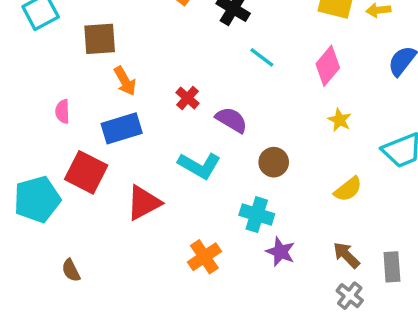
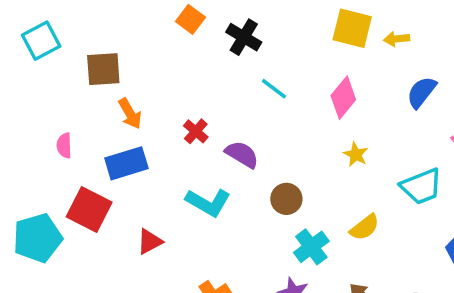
red triangle: (144, 203) -> (150, 242), size x0.7
cyan cross: (257, 215) -> (311, 247), moved, turned 36

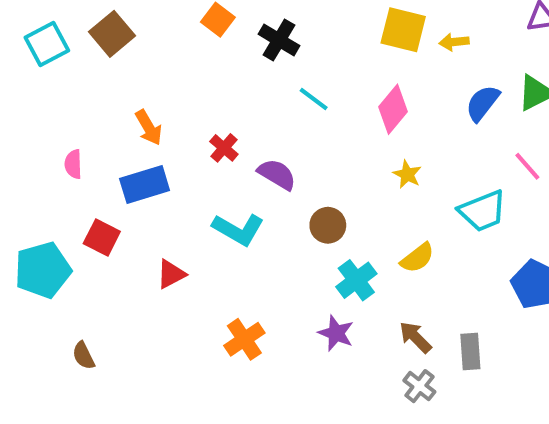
brown square: (103, 69) -> (112, 34), moved, turned -36
red square: (89, 210) -> (102, 237), size x0.7

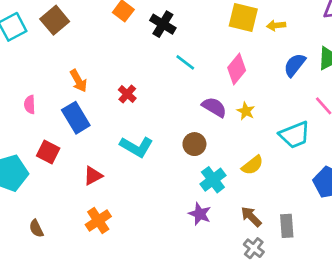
purple semicircle: (277, 174) -> (214, 107), moved
blue rectangle: (145, 185) -> (76, 118), turned 76
orange cross: (244, 339) -> (98, 221), moved

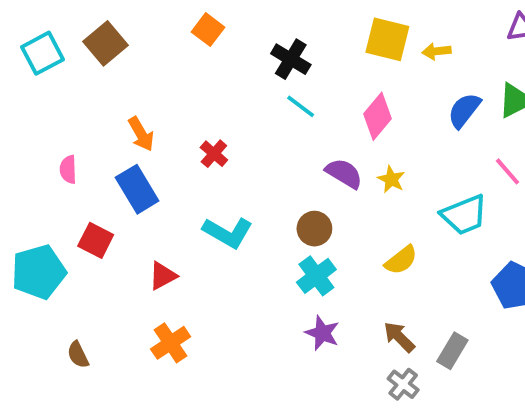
black cross: (163, 24) -> (291, 59), moved
cyan cross: (213, 180) -> (316, 276), moved
gray rectangle: (287, 226) -> (452, 351), turned 35

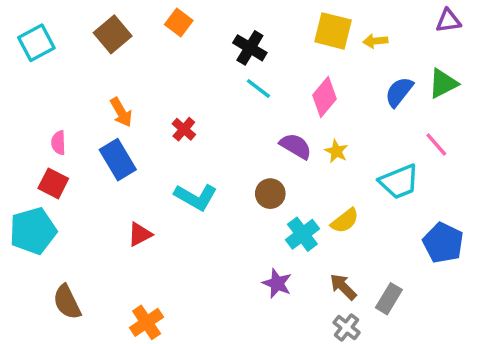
brown square: (106, 43) -> (113, 34), moved
red square: (96, 240) -> (53, 183), moved
cyan cross: (316, 276) -> (302, 234), moved
orange cross: (171, 343) -> (147, 322), moved
brown semicircle: (78, 355) -> (67, 302), size x1.5

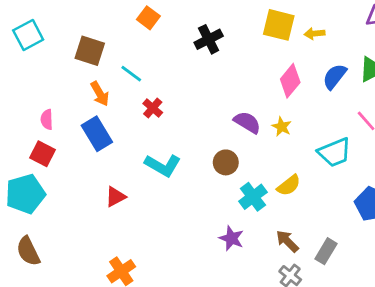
brown square: (113, 34) -> (90, 51), moved, turned -32
black cross: (250, 48) -> (209, 39), turned 32
cyan line: (258, 89) -> (131, 74), moved
pink diamond: (324, 97) -> (290, 81), moved
brown semicircle: (67, 302) -> (28, 251), moved

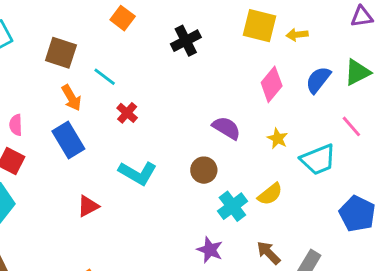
yellow star: (282, 127) -> (278, 138), moved

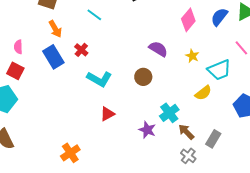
cyan line: (105, 77) -> (94, 15), moved
red cross: (127, 113) -> (81, 50), moved
yellow semicircle: (270, 194) -> (203, 93), moved
red triangle: (88, 206) -> (107, 114), moved
cyan cross: (232, 206) -> (169, 113), moved

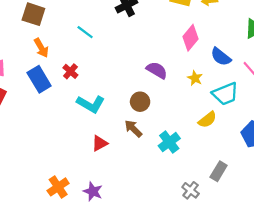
blue semicircle: (219, 17) -> (221, 57), moved, turned -90
purple star: (147, 130) -> (93, 191), moved
brown arrow: (186, 132) -> (133, 129), moved

